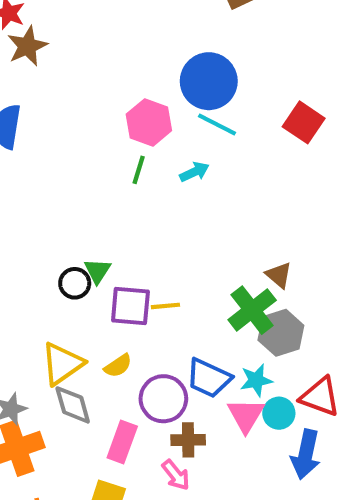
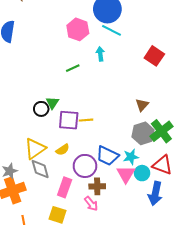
red square: (304, 122) -> (154, 56), moved
green line: (139, 170) -> (73, 68), moved, turned 48
cyan arrow: (194, 172) -> (100, 54), turned -72
brown triangle: (279, 275) -> (142, 105), turned 32
green cross: (252, 310) -> (161, 131), moved

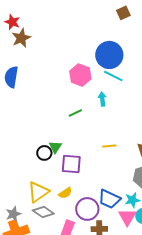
yellow line: (86, 120) -> (109, 146), moved
gray diamond: (40, 169) -> (43, 212), turned -40

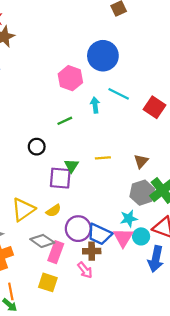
cyan line: (113, 76) -> (119, 94), moved
green triangle: (55, 147) -> (71, 166), moved
black circle: (44, 153) -> (37, 147), moved
blue trapezoid: (109, 199) -> (100, 234), moved
gray diamond: (43, 212) -> (42, 241), moved

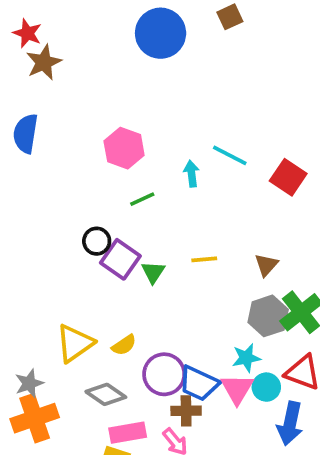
blue circle: (103, 56) -> (161, 33), moved
pink hexagon: (70, 78) -> (124, 148), moved
purple square: (60, 178) -> (120, 259), moved, turned 30
pink rectangle: (56, 252) -> (128, 433), moved, turned 60

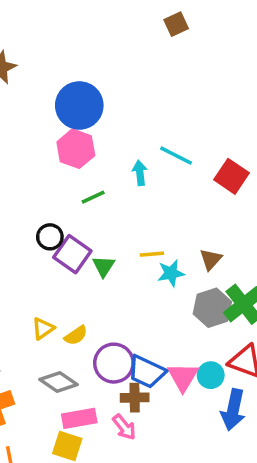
blue circle: (161, 33) -> (79, 105), moved
yellow triangle: (75, 343) -> (43, 328), moved, size x0.6
cyan star: (246, 358) -> (171, 273), moved

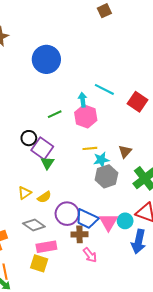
pink hexagon: (76, 149) -> (86, 116), moved
green triangle: (104, 266) -> (47, 163), moved
gray hexagon: (212, 308) -> (106, 176), moved
pink arrow: (124, 427) -> (90, 255), moved

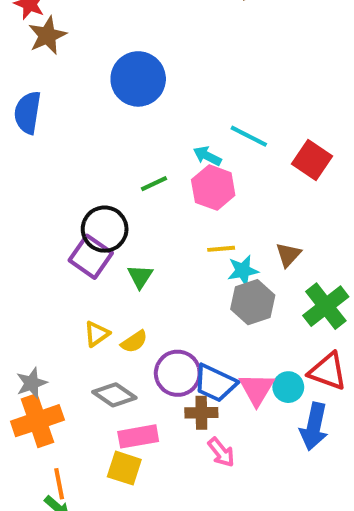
cyan arrow: (83, 100) -> (207, 156), turned -56
black circle: (29, 138) -> (105, 229), size x1.5
purple square: (42, 148) -> (91, 257), moved

